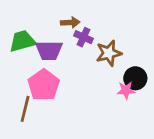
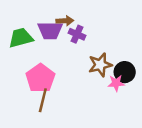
purple trapezoid: (49, 50) -> (50, 31), moved
brown star: (109, 53) -> (100, 65), moved
brown line: (25, 109) -> (43, 100), moved

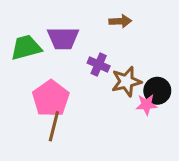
brown arrow: (65, 21) -> (120, 21), moved
purple cross: (77, 34) -> (99, 64), moved

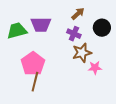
brown arrow: (120, 21) -> (78, 14), turned -40
purple cross: (99, 64) -> (74, 34), moved
black circle: (157, 91) -> (102, 28), moved

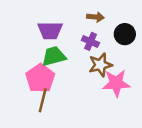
brown arrow: (78, 14) -> (95, 17), turned 48
green trapezoid: (17, 31) -> (54, 56), moved
pink star: (95, 68) -> (116, 83), size x1.6

